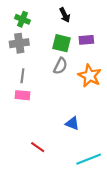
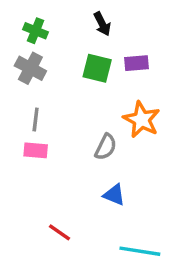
gray cross: (19, 43) -> (30, 68), turned 36
gray semicircle: (60, 66) -> (106, 147), moved
cyan line: (89, 159) -> (140, 251), turned 30

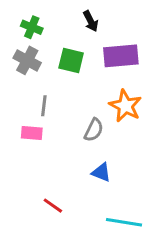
purple rectangle: (136, 63) -> (121, 56), size x1.6
green square: (97, 68) -> (71, 60), moved
gray line: (36, 120) -> (44, 106), moved

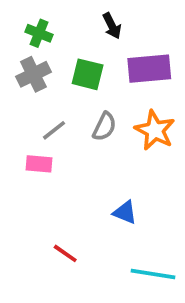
gray cross: (27, 60) -> (33, 74), turned 36
gray line: (44, 106) -> (54, 130), turned 45
gray semicircle: (94, 130) -> (104, 127), moved

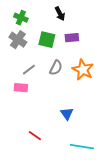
purple rectangle: (149, 69) -> (72, 38), moved, size x0.6
gray cross: (33, 74) -> (18, 40), turned -30
blue triangle: (125, 212) -> (67, 114), turned 32

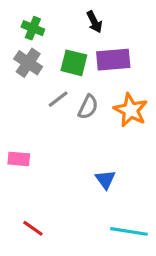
purple rectangle: (72, 38) -> (113, 60), size x1.5
gray line: (29, 70) -> (58, 99), moved
pink rectangle: (21, 88) -> (19, 159), moved
red line: (35, 136) -> (33, 228), moved

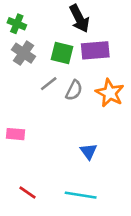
black arrow: (94, 22) -> (79, 19), size x1.5
green cross: (33, 28) -> (17, 24), moved
cyan line: (129, 231) -> (81, 195), moved

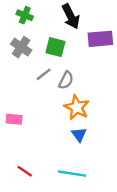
green cross: (17, 24) -> (25, 15), moved
purple rectangle: (95, 50) -> (100, 39), moved
orange star: (110, 93) -> (77, 107), moved

